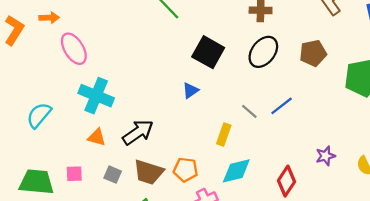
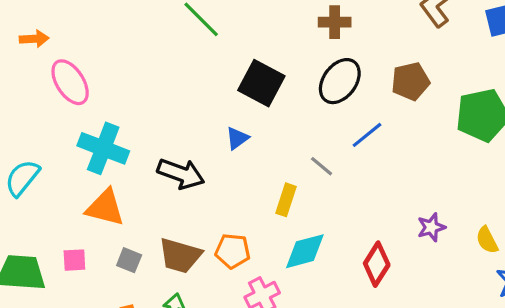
blue line: (282, 106) -> (367, 135), moved
black arrow: (138, 132) -> (181, 174), moved, turned 56
orange triangle: (97, 137) -> (105, 208), size x1.5

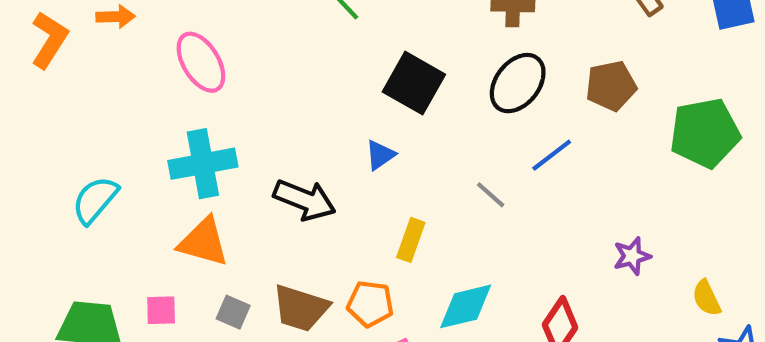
pink ellipse: (70, 82) -> (201, 62), moved
cyan cross: (103, 148) -> (203, 164), turned -33
yellow rectangle: (286, 200) -> (411, 240), moved
purple star: (431, 227) -> (632, 256), moved

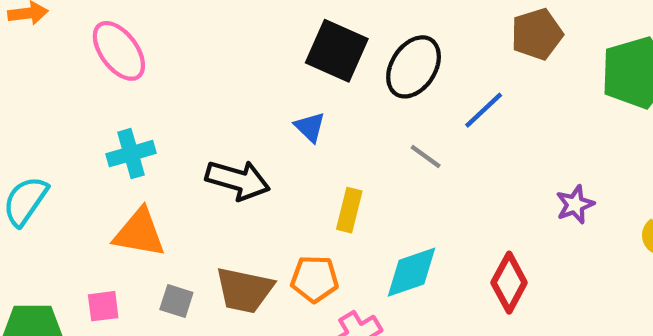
black ellipse: (518, 83) -> (414, 67), moved
blue triangle: (380, 155) -> (310, 127), turned -36
cyan cross: (203, 164) -> (131, 154), size x0.7

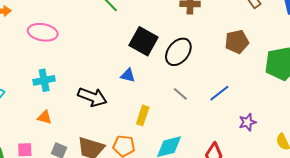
pink ellipse: (119, 51) -> (43, 32), turned -48
blue line: (484, 110) -> (219, 93), moved
blue triangle: (310, 127) -> (128, 75), turned -35
orange triangle: (139, 233) -> (45, 117), size x0.6

